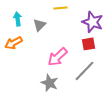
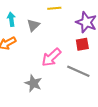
gray line: (85, 71) -> (78, 71), turned 70
gray star: (50, 83) -> (33, 83), moved

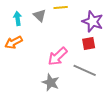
gray triangle: (33, 25) -> (40, 15), moved, turned -32
gray star: (33, 83) -> (51, 82), moved

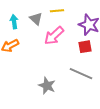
pink arrow: (58, 56) -> (54, 36), moved

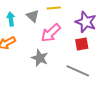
gray star: (47, 86) -> (40, 58), moved

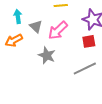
gray triangle: (33, 16) -> (36, 26), moved
gray line: (78, 71) -> (85, 68), turned -50

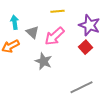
red square: (89, 41) -> (85, 47), turned -32
gray line: (85, 68) -> (81, 87), moved

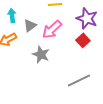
gray triangle: (32, 32) -> (30, 25), turned 40

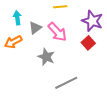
pink arrow: (52, 29) -> (57, 32), turned -90
gray line: (79, 80) -> (66, 83), moved

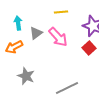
gray star: (46, 57) -> (26, 76), moved

